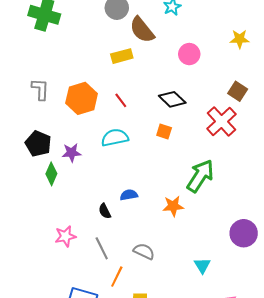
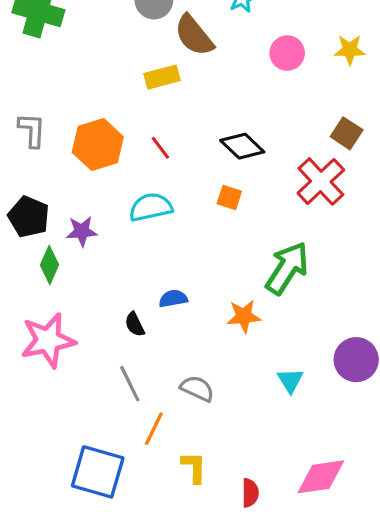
pink circle: (189, 54) -> (287, 53), moved
pink star: (65, 236) -> (48, 340), moved, size x1.6
cyan triangle: (202, 265) -> (290, 380), moved

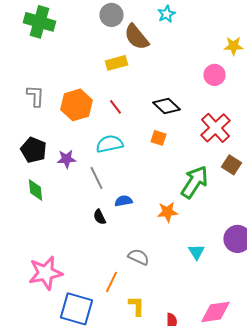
pink circle: (287, 53) -> (214, 75), moved
brown square: (347, 133) -> (232, 165), moved
green diamond: (50, 265) -> (36, 190), moved, turned -30
pink star: (48, 340) -> (46, 273), moved
gray line: (130, 384) -> (96, 178), moved

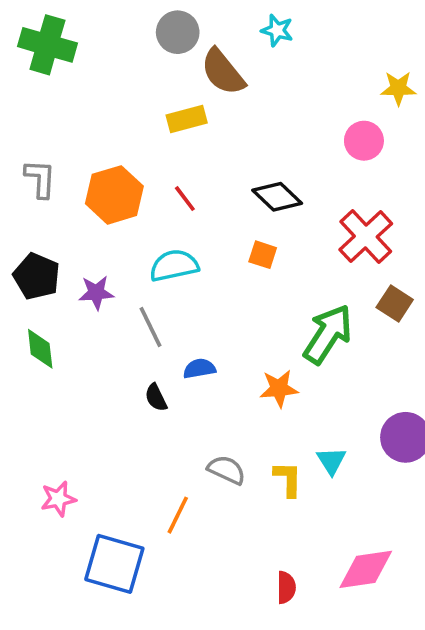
cyan star: (166, 14) -> (277, 30), turned -30
pink star: (46, 273) -> (58, 499), size x0.6
yellow L-shape: (136, 306) -> (288, 479), moved

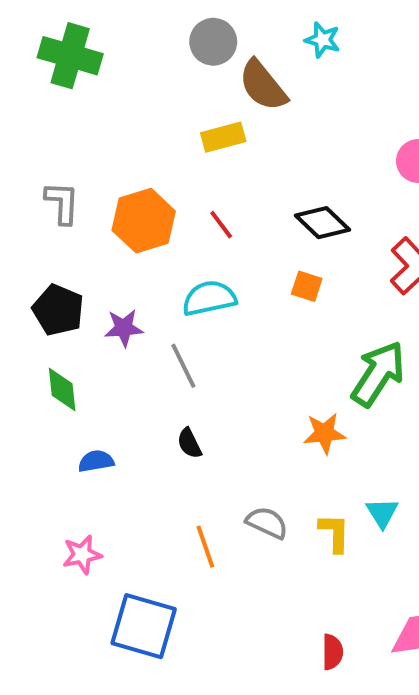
blue semicircle: (199, 369) -> (96, 461), moved
orange line: (178, 515) -> (205, 547), moved, turned -45

